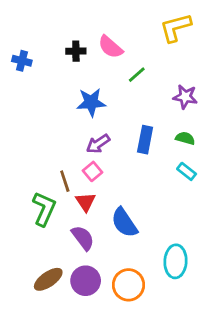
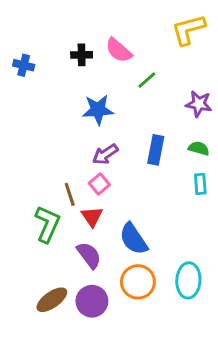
cyan rectangle: (187, 171) -> (200, 184), turned 48
orange circle: (128, 285) -> (138, 282), moved

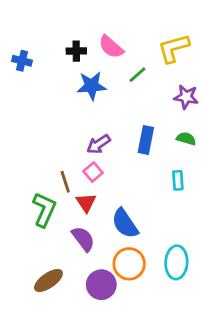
yellow L-shape: (188, 30) -> (174, 48), moved
blue star: (98, 110) -> (92, 86), moved
cyan rectangle: (200, 184) -> (178, 180), moved
purple circle: (92, 301) -> (101, 285), moved

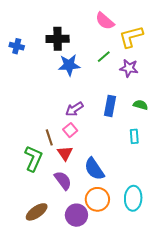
pink semicircle: (111, 47) -> (105, 21), moved
black cross: (76, 51) -> (58, 39), size x1.5
purple star: (186, 97) -> (129, 68), moved

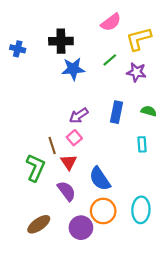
pink semicircle: (105, 21) -> (111, 22), turned -78

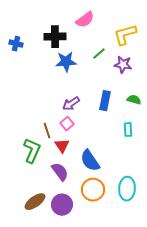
pink semicircle: (111, 22) -> (85, 20), moved
purple circle: (81, 228) -> (62, 205), moved

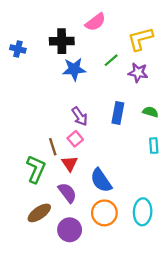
purple arrow: (71, 104) -> (80, 116), turned -90
cyan rectangle: (128, 130) -> (154, 146), moved
brown ellipse: (35, 202) -> (39, 213), moved

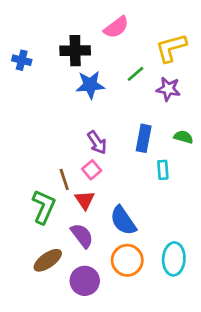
cyan rectangle: (154, 146) -> (163, 170), moved

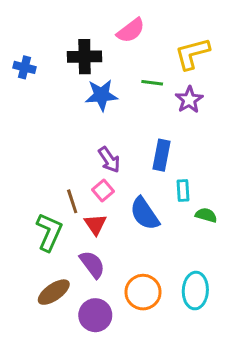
green line: (135, 74) -> (152, 83), turned 48
purple star: (168, 89) -> (189, 100), turned 30
green semicircle: (183, 137) -> (206, 215), moved
blue semicircle: (123, 221) -> (145, 214), moved

